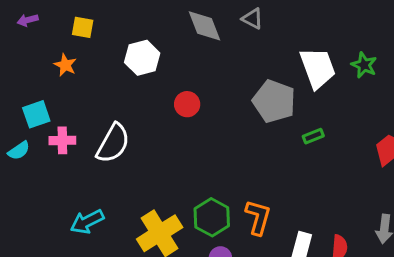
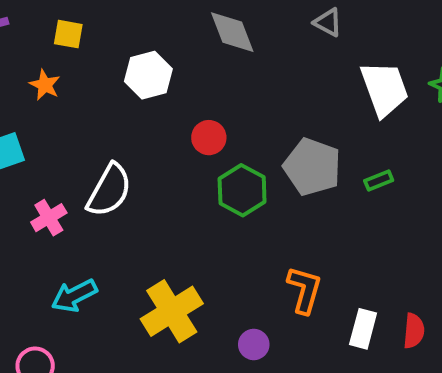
gray triangle: (252, 19) -> (328, 22), moved
gray pentagon: (274, 101) -> (312, 167), moved
pink cross: (62, 140) -> (49, 218), moved, turned -30
green hexagon: (212, 217) -> (242, 190), moved

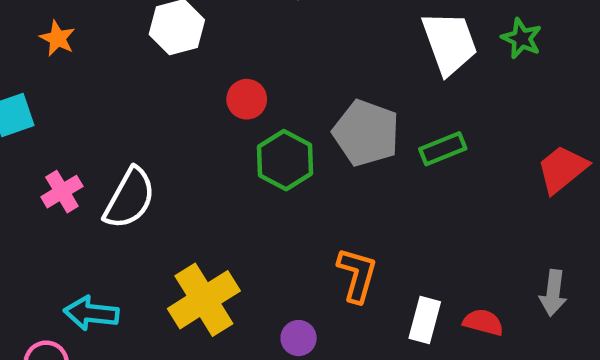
green rectangle: (379, 181) -> (443, 149), size x1.4
white semicircle: (109, 190) -> (130, 198), moved
cyan arrow: (74, 296) -> (91, 313), moved, turned 33
red semicircle: (414, 331) -> (483, 322), turned -80

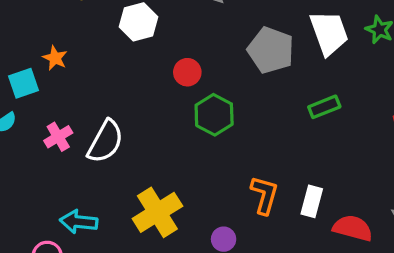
orange star: (57, 38) -> (55, 58), moved
gray pentagon: (366, 133) -> (271, 50), moved
white rectangle: (425, 320) -> (312, 201), moved
red semicircle: (483, 322) -> (353, 228), size x1.4

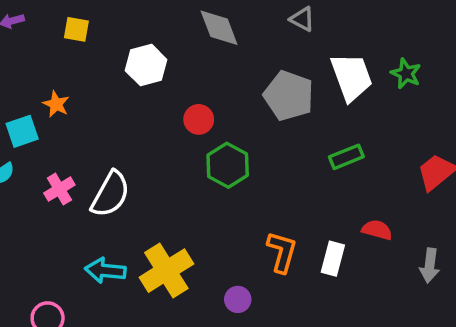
cyan arrow: (79, 222) -> (105, 271), moved
red semicircle: (353, 228) -> (377, 230), moved, size x0.7

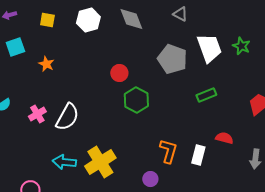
white hexagon: (146, 65) -> (88, 20), moved
orange star: (56, 104) -> (46, 64), moved
cyan square: (22, 131) -> (15, 47), moved
purple circle: (238, 299) -> (150, 179), moved

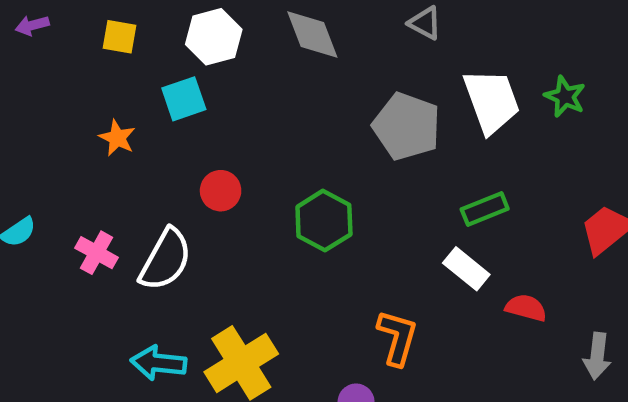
cyan square: (15, 47) -> (184, 99), moved
red circle: (119, 73) -> (221, 191), moved
pink cross: (37, 114) -> (97, 253), turned -30
white rectangle: (198, 155) -> (466, 269), moved, turned -66

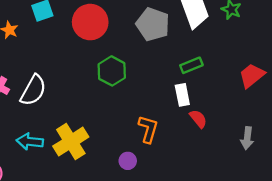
red circle: (221, 191) -> (90, 22), moved, size x1.8
white rectangle: (466, 269) -> (182, 95), turned 40
red semicircle: (526, 308) -> (198, 119), moved, turned 36

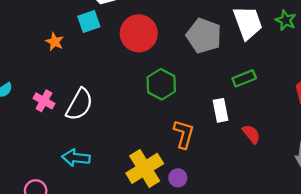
white rectangle: (182, 95) -> (220, 110), moved
orange L-shape: (148, 129) -> (184, 134), moved
yellow cross: (71, 142) -> (145, 168), moved

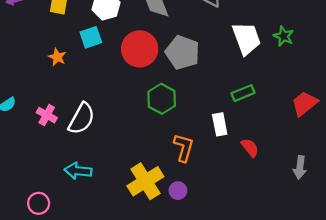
gray pentagon: (204, 36) -> (183, 52), moved

